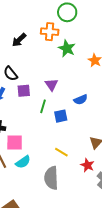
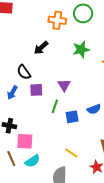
orange cross: (50, 32) -> (57, 20), moved
black arrow: (19, 40) -> (41, 48), moved
green star: (67, 48) -> (81, 50), turned 30
blue semicircle: (81, 100) -> (94, 109), moved

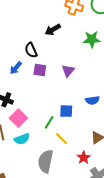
green line: (55, 106) -> (49, 122), moved
blue square: (72, 117) -> (66, 111), moved
pink square: (25, 141) -> (18, 118), turned 30

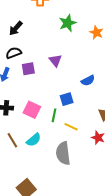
black arrow: (53, 30) -> (16, 28), moved
black semicircle: (31, 50) -> (14, 53), turned 112
pink square: (18, 118) -> (32, 110), moved

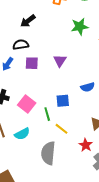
green line: (54, 115) -> (47, 114), turned -40

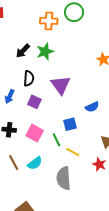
green star: (80, 27) -> (45, 52), moved
black semicircle: (21, 45) -> (29, 78), moved, turned 112
purple triangle: (60, 61) -> (61, 85), size x1.5
purple square: (32, 63) -> (34, 102), moved, turned 32

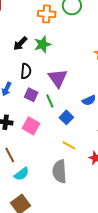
blue square: (70, 124) -> (66, 117), turned -32
green line: (56, 140) -> (50, 101), moved
cyan semicircle: (35, 163) -> (22, 174), moved

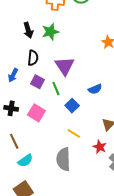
black arrow: (20, 44) -> (28, 30), turned -63

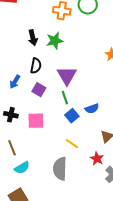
green line: (56, 89) -> (65, 98), moved
blue semicircle: (95, 89) -> (92, 109), moved
pink square: (36, 113) -> (36, 121), turned -36

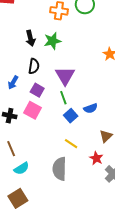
pink square: (36, 121) -> (33, 110), moved, turned 30

